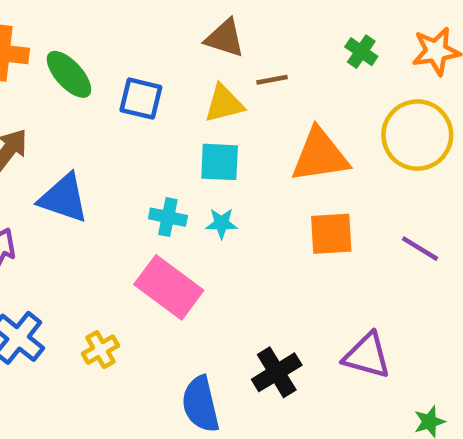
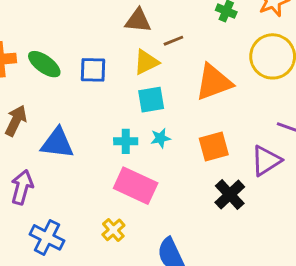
orange square: (331, 234) -> (214, 146), moved
yellow cross: (100, 350) -> (113, 230), moved
purple triangle: (367, 356) -> (266, 161), moved, turned -36
black cross: (277, 372) -> (230, 195), moved

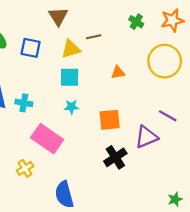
brown triangle: (138, 21) -> (58, 16), moved, turned 42
orange triangle: (214, 82) -> (118, 73), size x0.5
cyan cross: (126, 141) -> (24, 103), moved

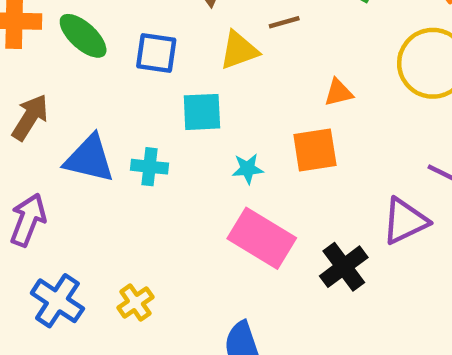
cyan square: (70, 77) -> (202, 112), moved
orange square: (110, 120) -> (315, 150), moved
pink rectangle: (47, 139) -> (262, 238), moved
yellow cross: (25, 168) -> (135, 302), moved

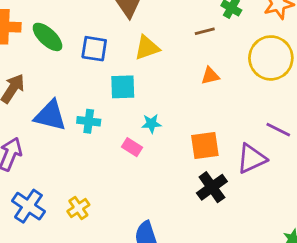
brown line: (284, 22) -> (205, 31), moved
orange square: (315, 150) -> (205, 145), moved
pink rectangle: (262, 238) -> (132, 147), moved, size x0.5

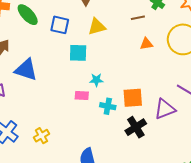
orange triangle: (210, 76) -> (146, 44), moved
cyan cross: (89, 121) -> (108, 106), moved
pink rectangle: (132, 147) -> (82, 96), turned -32

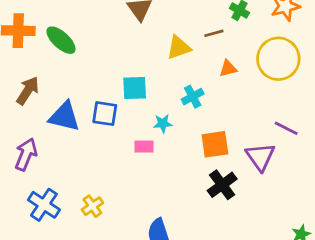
blue square: (60, 25) -> (105, 114), moved
yellow triangle: (97, 27) -> (179, 48), moved
cyan cross: (108, 106) -> (193, 97), moved, turned -35
purple triangle: (165, 109) -> (260, 157), turned -40

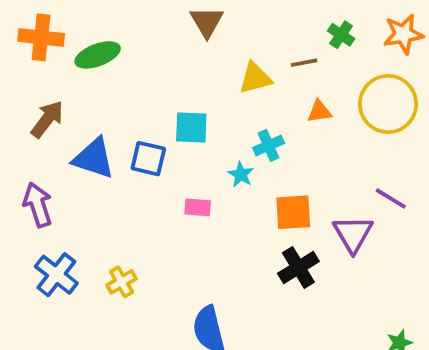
green ellipse: (61, 40) -> (98, 55), turned -68
cyan star: (163, 123) -> (241, 174), moved, turned 30
purple arrow: (26, 154) -> (38, 205), turned -44

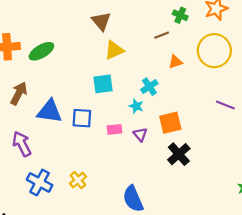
yellow triangle: (255, 78) -> (114, 50), moved
blue square: (148, 159) -> (82, 118), moved
purple triangle: (353, 234) -> (140, 134), moved, size x0.6

